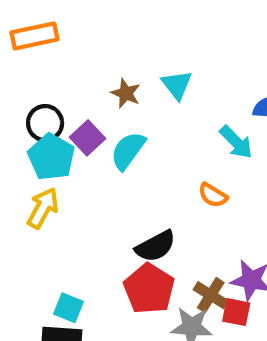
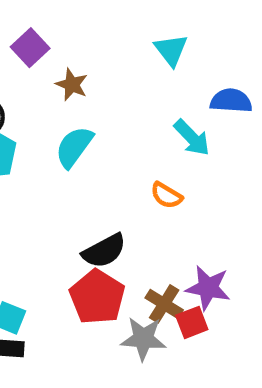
cyan triangle: (177, 85) -> (171, 50), moved
purple square: (88, 138) -> (30, 48), moved
red square: (236, 312) -> (192, 322), turned -32

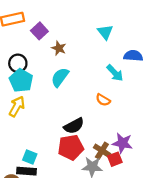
red pentagon: (97, 297) -> (71, 147), turned 30

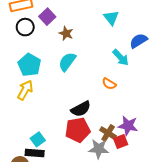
blue semicircle: (133, 56) -> (138, 41), turned -36
black circle: (18, 63) -> (25, 27), moved
cyan square: (30, 157) -> (38, 139), turned 32

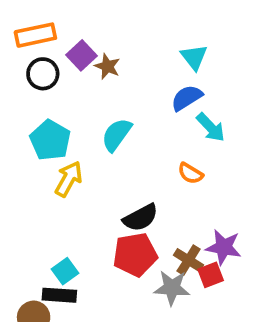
brown star: (66, 33) -> (107, 66), moved
blue semicircle: (138, 41) -> (187, 98), moved
yellow arrow: (25, 90) -> (69, 179), moved

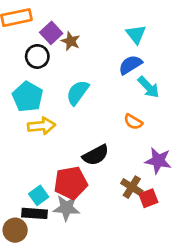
black circle: (43, 74) -> (37, 56), moved
yellow arrow: (69, 179) -> (41, 126), turned 56
purple star: (224, 247) -> (158, 161), moved
red pentagon: (135, 255) -> (71, 183), moved
gray star: (172, 288) -> (66, 208), moved

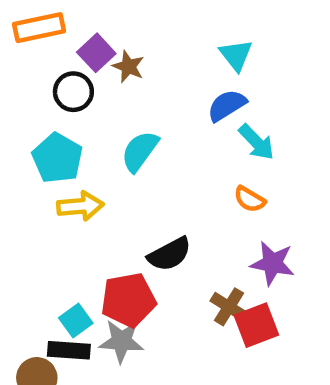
orange semicircle: (133, 122) -> (250, 199), moved
red square: (148, 198) -> (256, 325), size x1.4

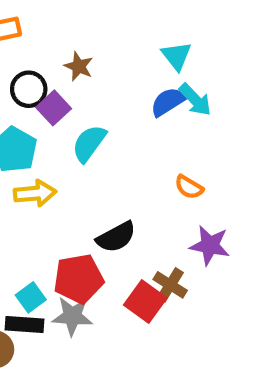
purple square: (96, 53) -> (54, 108), moved
cyan arrow: (256, 142) -> (195, 100), moved
red square: (256, 325) -> (145, 302), moved, turned -33

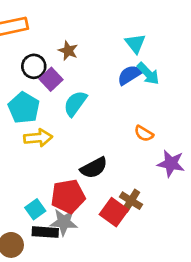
purple star: (210, 245) -> (171, 164), moved
black rectangle: (25, 324) -> (45, 232), moved

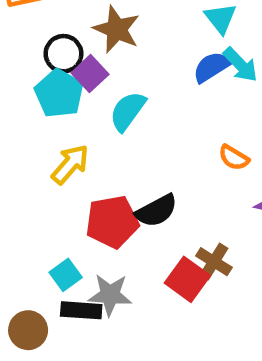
brown star: (68, 51) -> (117, 29), size x1.5
cyan pentagon: (24, 108) -> (59, 93), moved
yellow arrow: (38, 138) -> (70, 164), turned -44
red pentagon: (68, 196) -> (112, 222), moved

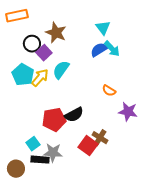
cyan pentagon: (59, 93) -> (23, 75), moved
yellow arrow: (70, 164) -> (40, 78), moved

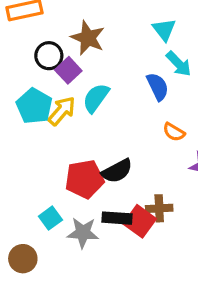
blue semicircle: (99, 50) -> (158, 87), moved, turned 96
brown cross: (100, 138) -> (159, 208), turned -35
black rectangle: (40, 160) -> (117, 218), moved

